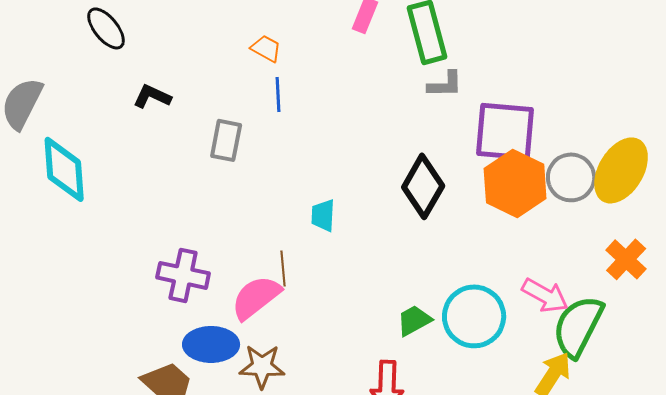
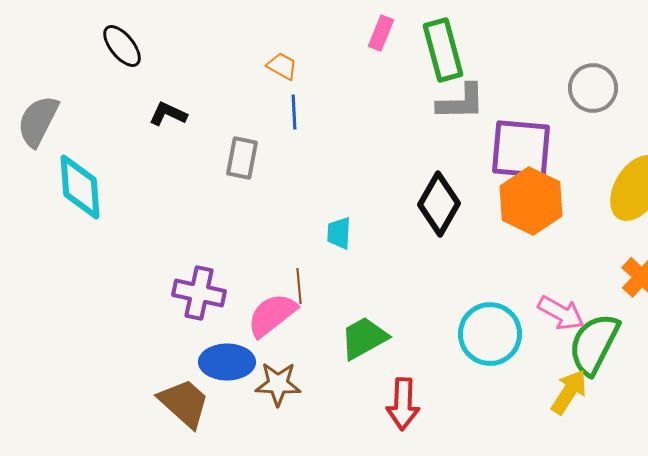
gray L-shape: (445, 84) -> (461, 102), size x1.4
gray circle: (571, 177) -> (593, 88), moved
green trapezoid: (414, 320) -> (364, 338), moved, size x1.4

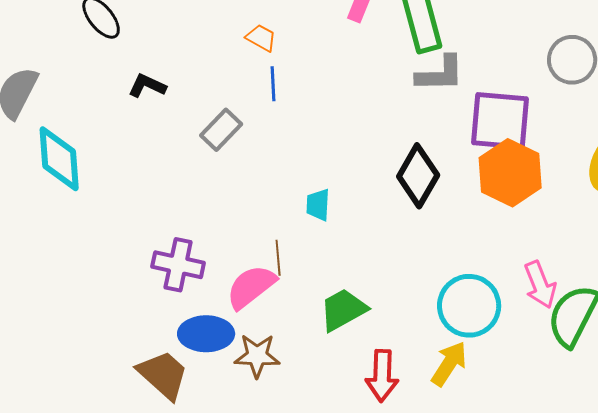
gray rectangle: (242, 158) -> (221, 130), turned 33
pink arrow: (561, 313) -> (540, 285), turned 39
yellow arrow: (569, 392) -> (449, 364), moved

